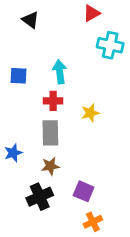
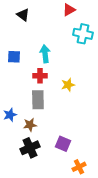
brown star: (50, 166) -> (30, 125), moved
orange cross: (93, 222) -> (79, 167), moved

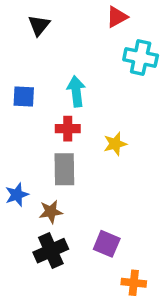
black triangle: (23, 15) -> (39, 25), turned 32
orange cross: (79, 167) -> (134, 283), turned 32

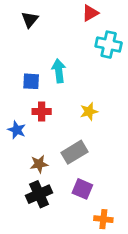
blue square: (24, 96) -> (31, 81), moved
red cross: (68, 129) -> (42, 111), moved
gray rectangle: (64, 169) -> (74, 152), moved, turned 60
blue star: (17, 195) -> (17, 130), moved, turned -30

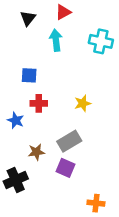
red triangle: (90, 13) -> (63, 12), moved
cyan arrow: (59, 71) -> (56, 40), moved
purple square: (82, 189) -> (66, 168), moved
black cross: (39, 194) -> (16, 180), moved

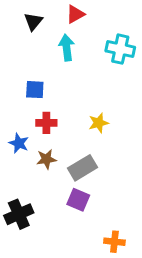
brown star: (36, 152) -> (46, 159), moved

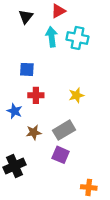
cyan cross: (120, 49) -> (77, 38), moved
brown star: (46, 159) -> (34, 132), moved

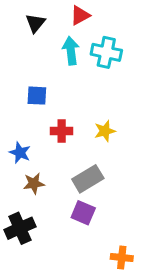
red cross: (36, 95) -> (62, 131), moved
brown star: (34, 132) -> (34, 183), moved

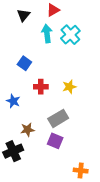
cyan cross: (106, 52) -> (70, 35), turned 36
blue square: (37, 96) -> (24, 63), turned 32
brown star: (34, 183) -> (27, 130), moved

